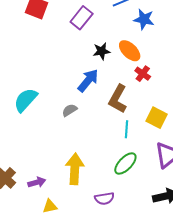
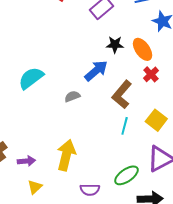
green ellipse: (125, 164) -> (126, 175), moved
yellow triangle: (50, 206) -> (35, 187), turned -42

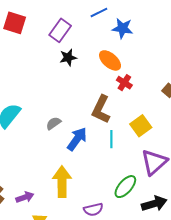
black star: (115, 45) -> (68, 57), moved
blue arrow: (96, 71) -> (77, 139), moved
yellow square: (156, 120) -> (141, 126), turned 30

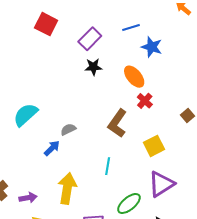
blue arrow: (77, 139) -> (52, 148), moved, size x0.7
cyan line: (111, 139) -> (108, 166), moved

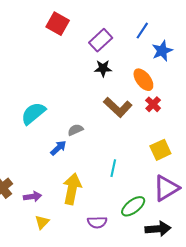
blue line: (131, 28) -> (142, 31), turned -42
blue star: (152, 47) -> (162, 51), turned 30
brown L-shape: (117, 123) -> (118, 107), moved, turned -84

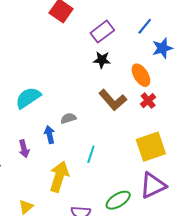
blue arrow: (58, 148) -> (50, 135), turned -66
yellow square: (160, 150) -> (151, 147), size x1.4
cyan line: (113, 168) -> (91, 154), moved
purple arrow: (33, 196) -> (24, 149), moved, turned 78

